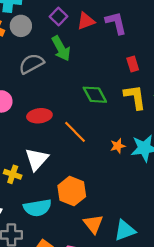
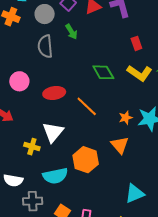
gray circle: (21, 26) -> (45, 14), moved
green arrow: (61, 48) -> (71, 32), size x0.7
gray semicircle: (31, 64) -> (45, 46), turned -65
yellow L-shape: (135, 97) -> (140, 73), turned 135
orange triangle: (93, 224) -> (120, 145), moved

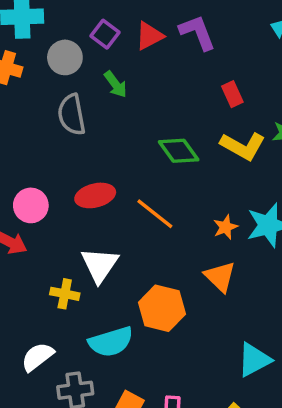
pink circle: (19, 81) -> (31, 205), moved
white semicircle: (13, 180) -> (37, 357), turned 138

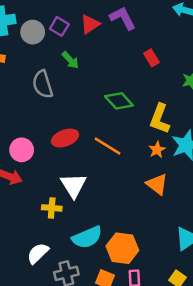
gray circle: (65, 57) -> (33, 32), moved
yellow L-shape: (243, 146) -> (160, 119), moved, turned 88
orange hexagon: (162, 308) -> (122, 248), moved

